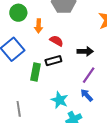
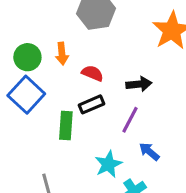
green circle: (18, 13) -> (27, 57), moved
purple line: (89, 75) -> (130, 120), moved
cyan star: (59, 100) -> (108, 164), turned 30

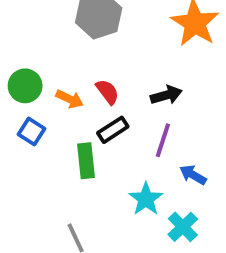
orange arrow: (62, 54) -> (70, 99), moved, turned -50
red semicircle: (92, 73) -> (107, 92), turned 40
blue square: (26, 95) -> (31, 132), size x0.6

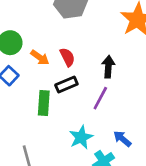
black arrow: (166, 95) -> (108, 67), turned -80
blue arrow: (193, 175) -> (122, 139), moved

